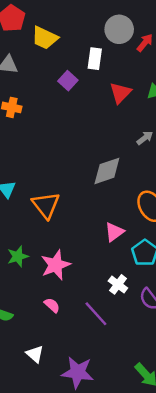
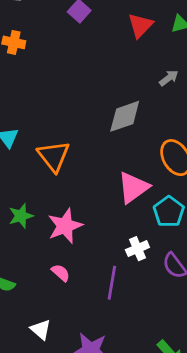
pink triangle: (114, 232) -> (133, 187), size x1.4
white cross: (118, 284) -> (137, 249), turned 30
purple line: (96, 314) -> (112, 283), turned 52

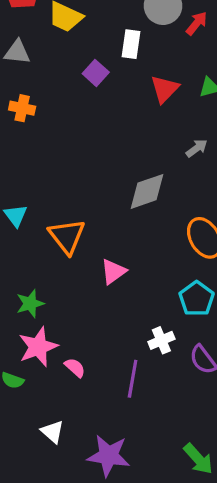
pink triangle: (133, 187) -> (113, 272), moved, size x0.7
pink star: (65, 226) -> (38, 347), moved

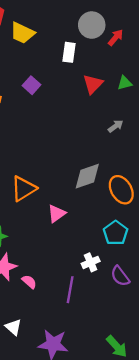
purple square: (96, 73) -> (32, 85), moved
gray diamond: (147, 191) -> (87, 176), moved
orange triangle: (67, 236) -> (24, 189), turned 36

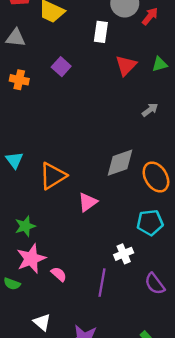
cyan pentagon: (116, 233) -> (150, 223), turned 30
purple semicircle: (120, 276) -> (155, 284), moved

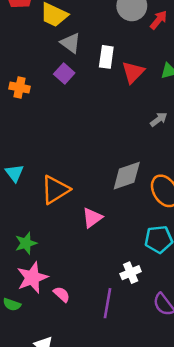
white rectangle: (101, 32) -> (106, 57), moved
gray triangle: (16, 38) -> (71, 43), moved, turned 30

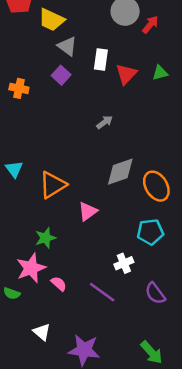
gray arrow: (159, 119) -> (105, 122), moved
green star: (26, 243) -> (45, 238), moved
purple line: (108, 303) -> (102, 292), turned -64

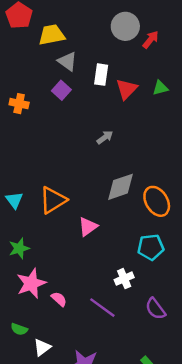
yellow trapezoid: (52, 20) -> (52, 35), turned 144
cyan triangle: (14, 169) -> (14, 200), moved
green star: (45, 238) -> (19, 248), moved
green semicircle: (12, 293) -> (19, 329), moved
white triangle: (42, 332) -> (42, 347), turned 42

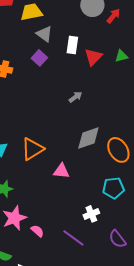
pink triangle: (88, 227) -> (61, 171), turned 42

